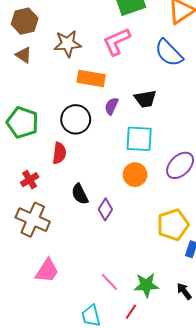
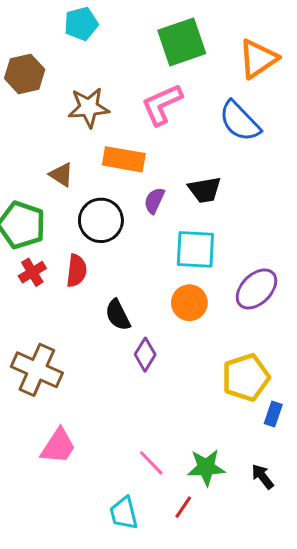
brown triangle: (24, 55) -> (61, 175), moved
red cross: (30, 180) -> (32, 272), moved
black semicircle: (80, 194) -> (118, 315), moved

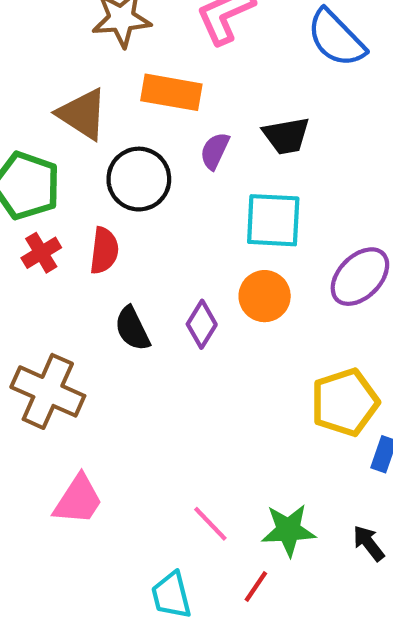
brown triangle: (61, 175) -> (82, 114), size x1.5
black semicircle: (118, 315) -> (132, 329), moved
purple diamond: (145, 355) -> (202, 324), moved

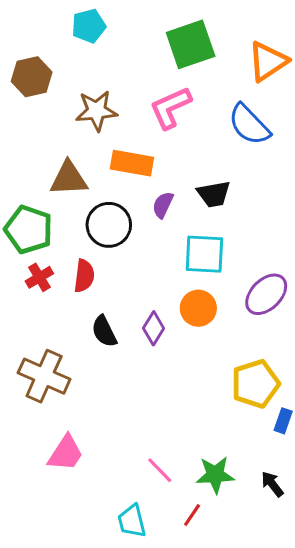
brown triangle: (82, 114) -> (69, 179), turned -36

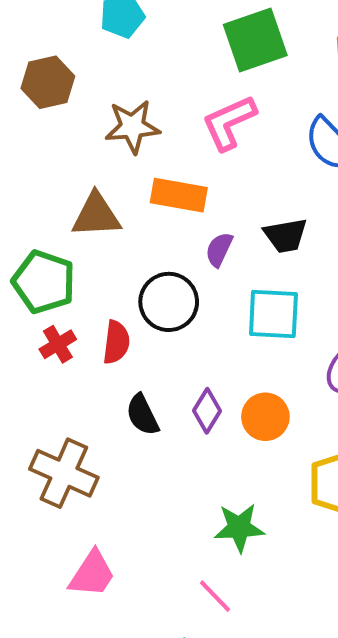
black circle: (109, 225) -> (169, 302), moved
orange circle: (198, 308) -> (265, 417), moved
green star: (215, 475) -> (239, 528), moved

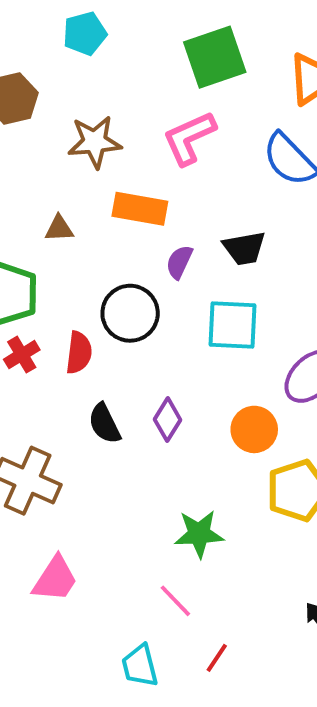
brown triangle: (96, 215) -> (59, 228), size x0.6
orange circle: (265, 417) -> (254, 429), moved

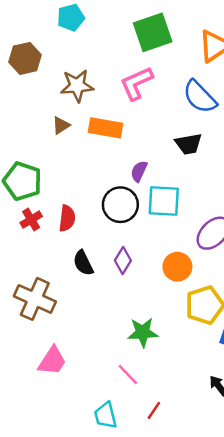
brown triangle: (59, 228) -> (61, 125), moved, turned -30
black trapezoid: (244, 248) -> (189, 144), moved
purple semicircle: (179, 262) -> (139, 171), moved
black circle: (130, 313) -> (120, 205), moved

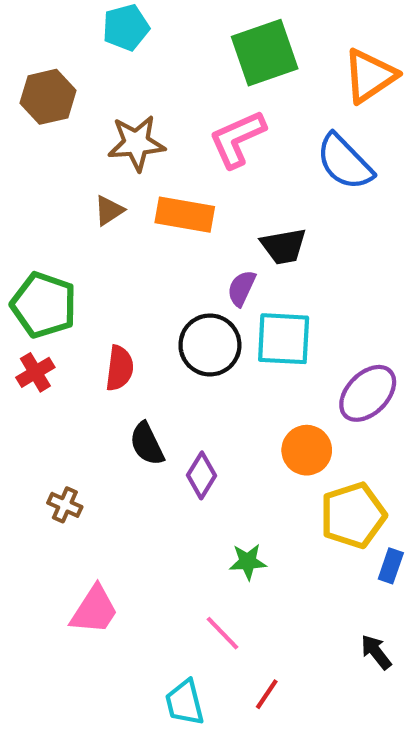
black trapezoid: (189, 144) -> (284, 246), moved
red cross: (31, 220) -> (35, 372), moved
purple diamond: (123, 260) -> (202, 475), moved
brown cross: (35, 299) -> (65, 505), size x0.5
green star: (143, 332) -> (248, 562), size x0.7

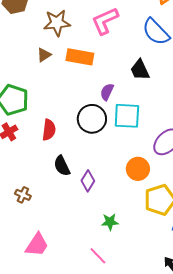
black trapezoid: (284, 246) -> (140, 70), moved, turned 75

